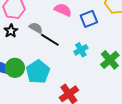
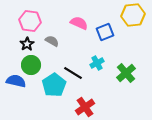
black line: (50, 40) -> (73, 73), moved
green circle: (15, 68) -> (31, 65), moved

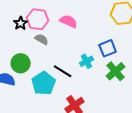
pink hexagon: (30, 21) -> (38, 19), moved
blue square: (105, 32) -> (108, 48), moved
black star: (27, 44) -> (21, 23), moved

